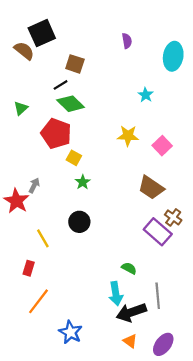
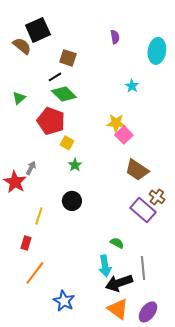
pink square: (162, 146) -> (124, 135), moved
yellow line: (43, 238) -> (39, 216), turned 48
orange triangle: (130, 341) -> (118, 309), size x1.6

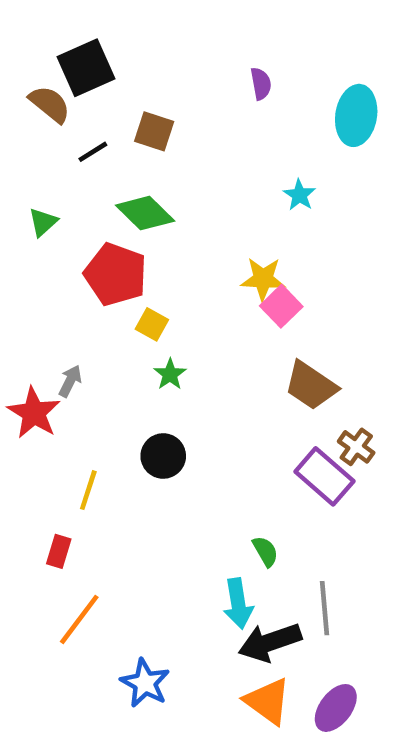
black line: (55, 77) -> (93, 152), moved
green semicircle: (117, 243) -> (265, 551), turned 32

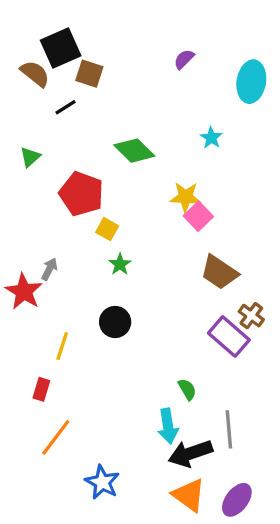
purple semicircle: (261, 84) -> (184, 59), turned -125
brown square: (154, 131) -> (89, 74), moved
green diamond: (145, 213) -> (134, 151), moved

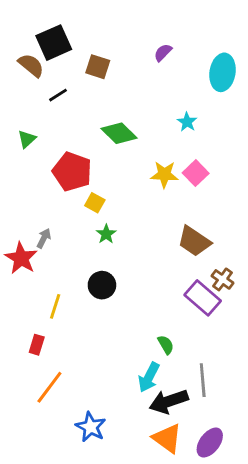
brown square: (89, 74) -> (98, 67), moved
pink square: (198, 216) -> (196, 173), moved
cyan arrow: (168, 426) -> (149, 377), turned 36

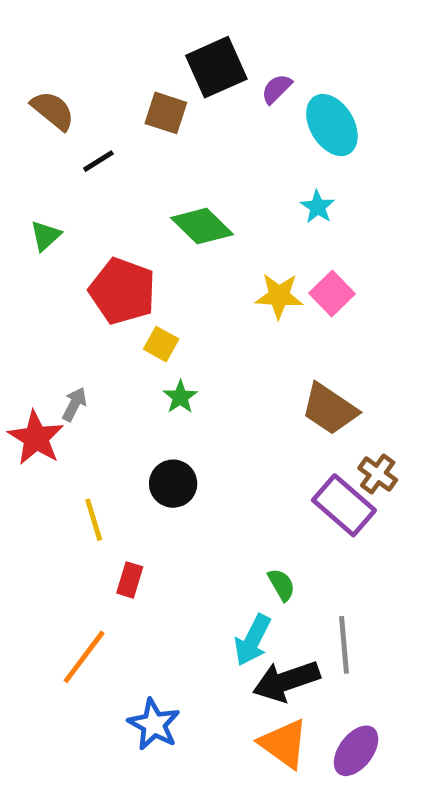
black square: (54, 43) -> (216, 67), moved
cyan ellipse: (223, 72) -> (332, 125), moved, turned -40
yellow line: (55, 306) -> (94, 520), turned -35
red rectangle: (37, 345) -> (130, 580), moved

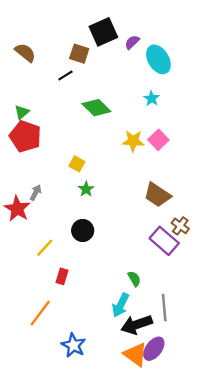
black line: (98, 161) -> (65, 76), moved
red pentagon: (123, 291) -> (25, 136), moved
yellow line: (94, 520) -> (45, 248), turned 60
purple ellipse: (356, 751) -> (154, 349), moved

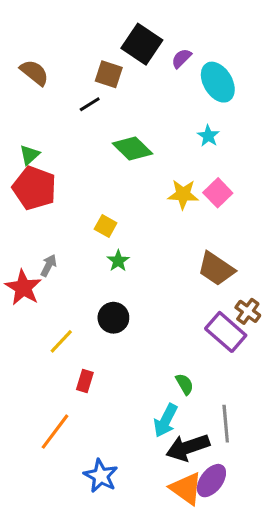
black square: (103, 32) -> (142, 44), turned -32

